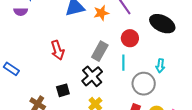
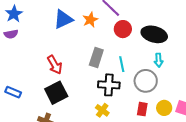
black ellipse: (162, 24) -> (154, 34), moved
red circle: (130, 38) -> (123, 29), moved
black cross: (92, 76) -> (109, 85), moved, turned -35
black square: (63, 90) -> (56, 93), moved, size x1.6

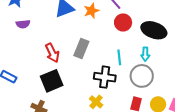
purple semicircle: (11, 34) -> (23, 24), moved
gray rectangle: (96, 58) -> (81, 48), moved
cyan arrow: (159, 60) -> (145, 54), moved

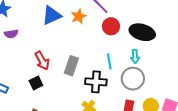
gray rectangle: (81, 48) -> (71, 66), moved
black square: (52, 81) -> (36, 83), moved, size x0.6

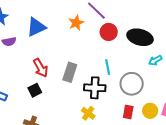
blue triangle: (52, 15) -> (36, 27), moved
cyan arrow: (135, 56) -> (155, 60), moved, turned 64

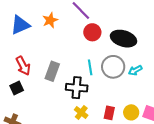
orange star: (76, 23) -> (50, 20), moved
cyan arrow: (155, 60) -> (135, 70), moved
gray circle: (132, 84) -> (113, 67), moved
yellow cross: (88, 113) -> (81, 113), moved

